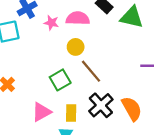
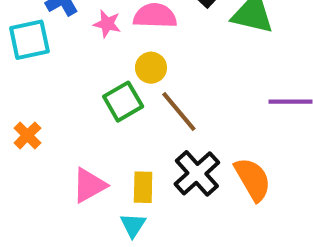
green square: (60, 80) -> (123, 102), moved

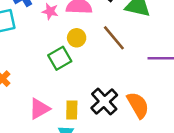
brown line: (179, 112) -> (114, 38), moved

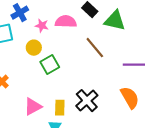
yellow circle: (77, 38) -> (34, 48), moved
orange semicircle: (138, 105) -> (130, 98), moved

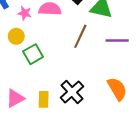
brown line: (95, 48) -> (80, 36), turned 65
purple line: (134, 65) -> (117, 40), moved

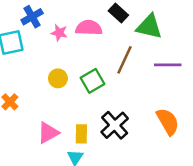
yellow circle: (16, 36) -> (58, 78), moved
green square: (33, 54) -> (92, 81), moved

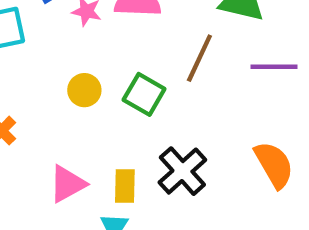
green square: (92, 81) -> (144, 94), turned -30

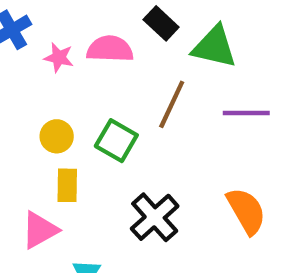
yellow rectangle: (125, 186) -> (67, 185), moved

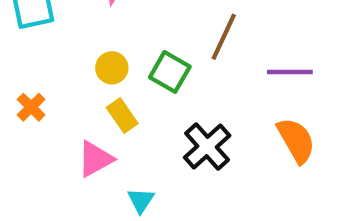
purple line: (246, 113) -> (290, 72), moved
yellow rectangle: (67, 185) -> (122, 115), turned -36

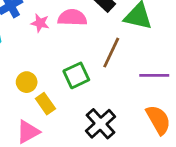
yellow circle: (112, 68) -> (27, 82), moved
green square: (170, 72) -> (76, 75), turned 35

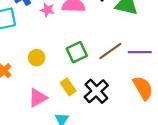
brown line: (111, 53) -> (110, 51), moved, turned 30
yellow rectangle: (45, 104) -> (68, 87), moved

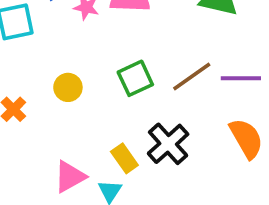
yellow rectangle: (68, 87) -> (124, 158), moved
pink triangle: (38, 98) -> (70, 177), moved

